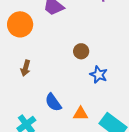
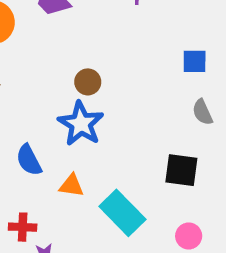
blue star: (99, 75) -> (81, 124), moved, size x1.5

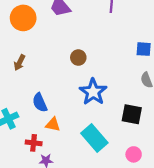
blue star: (81, 124) -> (93, 92), moved
orange triangle: (71, 185) -> (53, 124), moved

